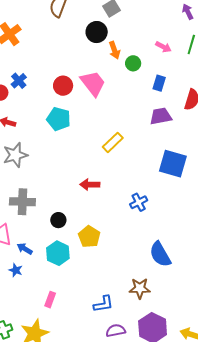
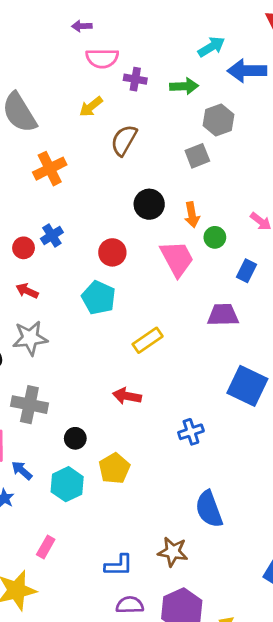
black circle: (97, 32) -> (149, 204), moved
pink trapezoid: (93, 83) -> (177, 258), moved
purple trapezoid: (161, 116) -> (223, 315), moved
yellow rectangle: (113, 142) -> (148, 340), moved

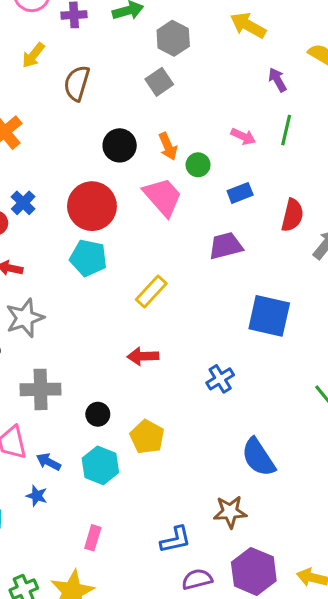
red circle: (112, 252) -> (92, 206), size x1.6
blue rectangle: (246, 271) -> (240, 193), turned 55

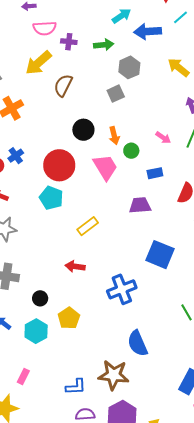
yellow arrow: (33, 55) -> (38, 63), size x1.6
blue cross: (220, 379) -> (122, 289), size x1.6
brown star: (230, 512) -> (114, 375), size x1.4

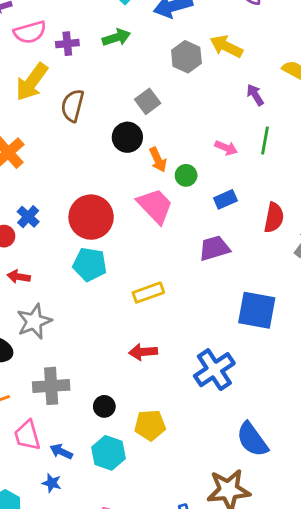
gray hexagon: (129, 67) -> (186, 57), moved
black circle: (83, 130) -> (127, 137), moved
yellow rectangle: (88, 226) -> (148, 293), turned 30
yellow pentagon: (69, 318) -> (150, 425), turned -30

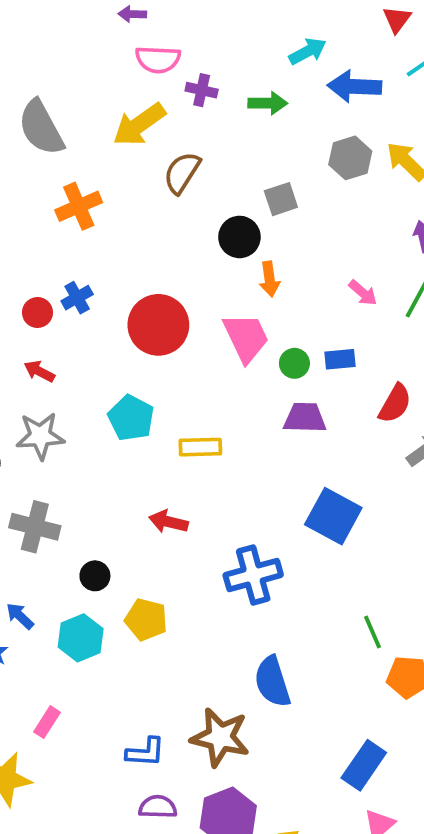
green circle: (186, 175) -> (294, 363), moved
cyan pentagon: (90, 264) -> (131, 418), moved

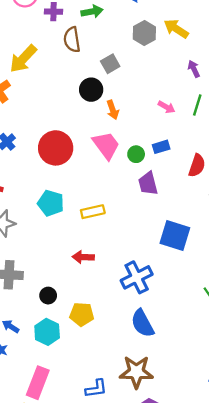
yellow arrow: (139, 125) -> (23, 59), moved
brown semicircle: (182, 173) -> (72, 40), moved, turned -30
purple trapezoid: (305, 418) -> (148, 184), turned -95
blue semicircle: (272, 682) -> (142, 323), moved
pink rectangle: (47, 722) -> (38, 383), size x1.8

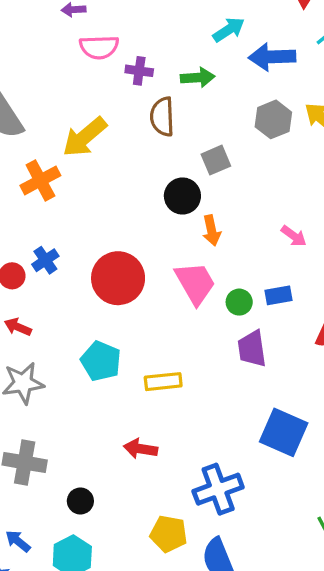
yellow pentagon: (82, 314) -> (169, 534), moved

